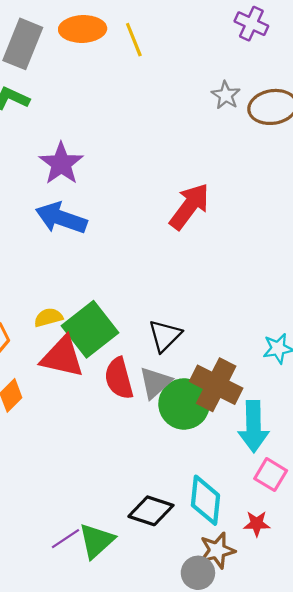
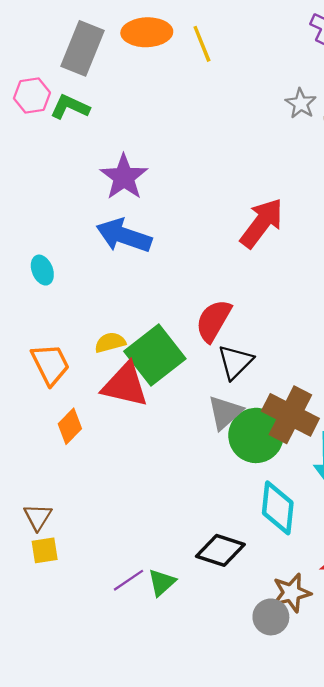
red semicircle: (119, 378) -> (213, 321), moved, turned 45
cyan diamond: (205, 500) -> (278, 508), moved
green triangle: (96, 541) -> (162, 582), size x0.7

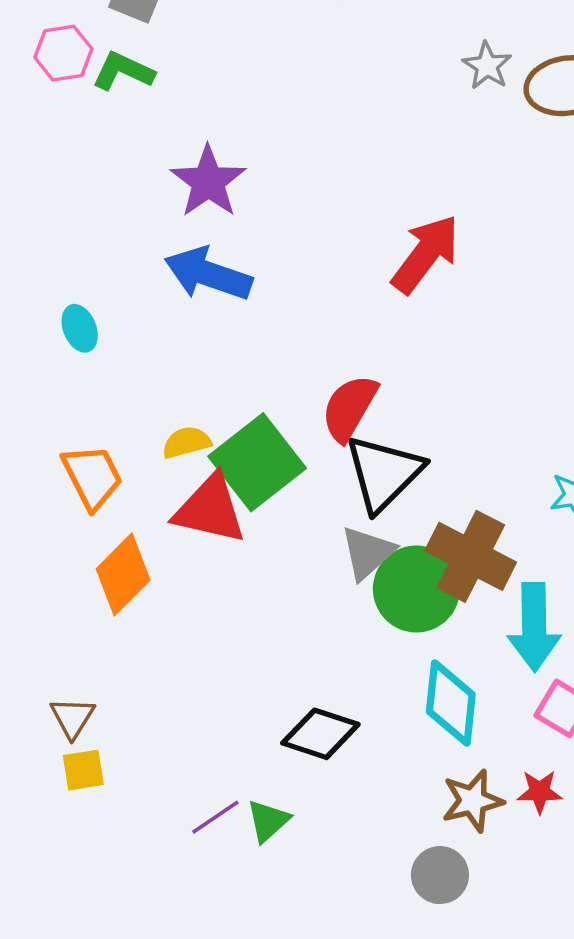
black triangle: (235, 362) -> (384, 473), size x1.4
orange diamond: (70, 426) -> (123, 574), size x1.4
black diamond: (220, 550) -> (320, 734), moved
brown star: (292, 593) -> (473, 801), moved

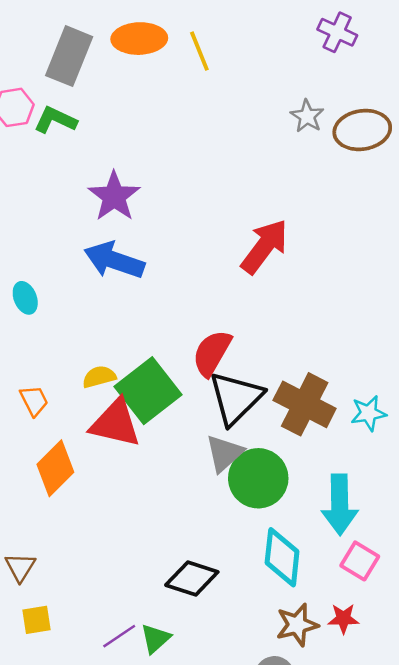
orange trapezoid: (92, 477) -> (34, 401), size x0.7
brown cross: (471, 556) -> (305, 404), moved
yellow square: (83, 770) -> (36, 620), moved

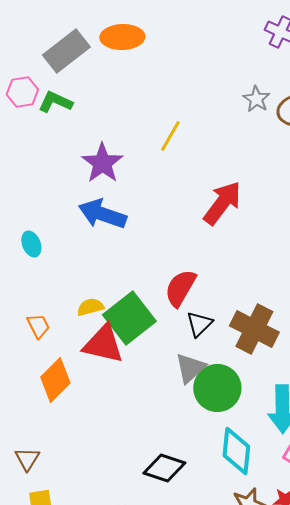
yellow line: (199, 51) -> (170, 136), moved, turned 52
gray rectangle: (69, 56) -> (66, 51), turned 30
black triangle: (236, 398) -> (199, 324), size x0.6

